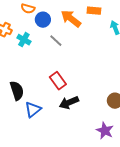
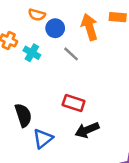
orange arrow: (71, 19) -> (89, 27), turned 35
red rectangle: (58, 81) -> (74, 103), turned -36

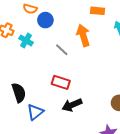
orange arrow: (89, 27) -> (83, 35), moved
gray line: (71, 54) -> (62, 50), moved

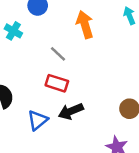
gray line: (62, 50) -> (58, 54), moved
blue triangle: (35, 112) -> (38, 120), moved

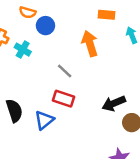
black arrow: (71, 111) -> (114, 103), moved
blue triangle: (38, 120) -> (44, 120), moved

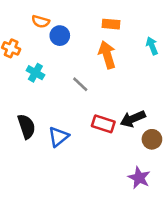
orange rectangle: (107, 15) -> (111, 24), moved
cyan cross: (23, 50) -> (35, 73), moved
red rectangle: (63, 99) -> (103, 124), moved

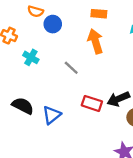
black semicircle: (26, 126) -> (23, 106), turned -45

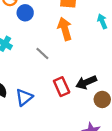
red rectangle: (92, 103) -> (62, 87), turned 48

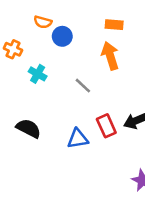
blue triangle: (24, 97) -> (78, 139), moved, turned 30

